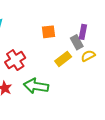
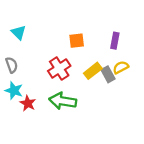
gray rectangle: (77, 42) -> (108, 74), moved
red cross: (15, 60) -> (59, 68), moved

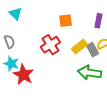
green arrow: (63, 101) -> (89, 73), moved
red star: (28, 103) -> (23, 75), size x1.5

